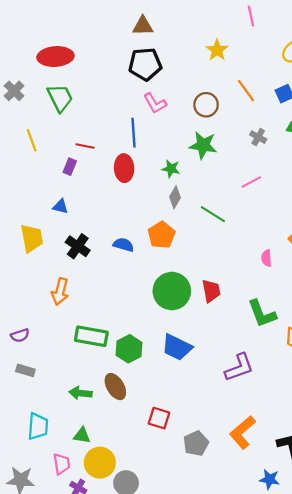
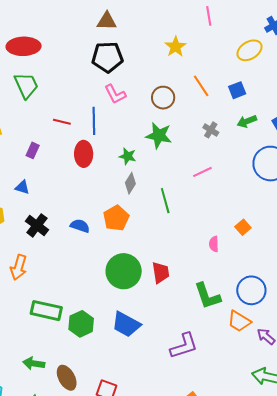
red line: (85, 146) -> (62, 122), moved
green line: (213, 214) -> (165, 201), turned 40
brown ellipse: (115, 387) -> (67, 378), moved

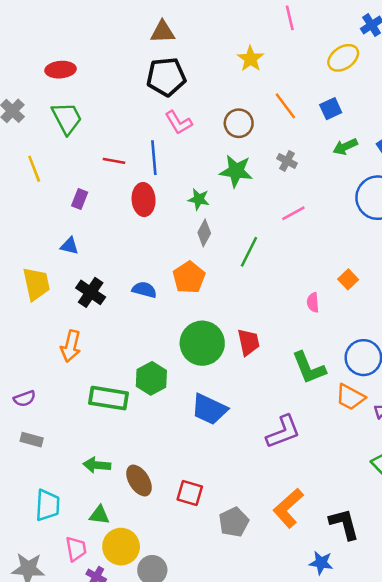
red ellipse: (24, 46) -> (61, 70), size x0.7
gray cross: (211, 130) -> (287, 161), moved
green line: (165, 201) -> (249, 252), turned 45
green hexagon: (81, 324) -> (151, 378), moved

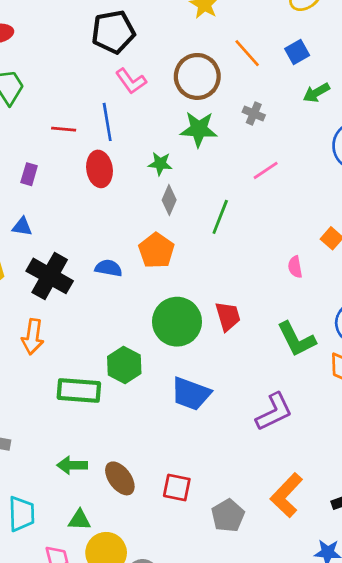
brown circle: (239, 123) -> (197, 76), size x1.4
black cross: (91, 292) -> (50, 276), size x1.4

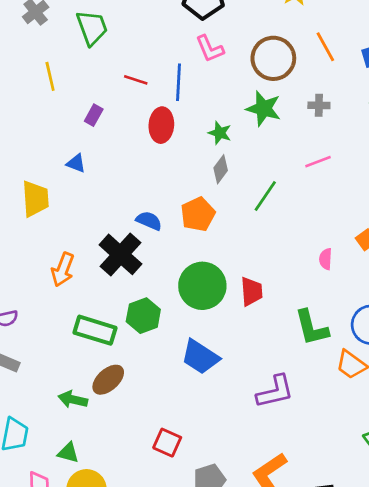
gray cross: (254, 114) -> (319, 105), turned -35
black cross: (50, 276) -> (120, 254), moved
brown ellipse: (120, 478) -> (108, 380), moved, turned 72

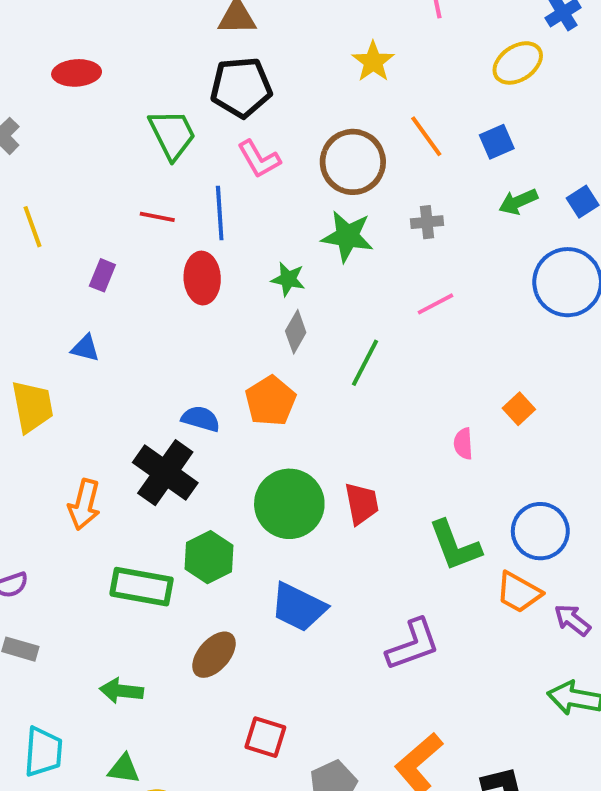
green trapezoid: (92, 28) -> (172, 134), moved
brown ellipse: (108, 380) -> (214, 655), moved

